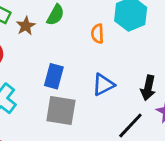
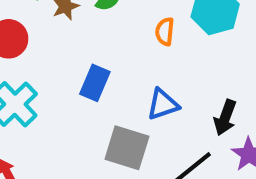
gray square: (61, 111) -> (127, 148), moved

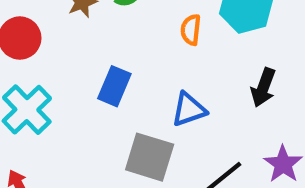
black arrow: (225, 118) -> (263, 87), moved

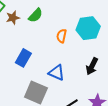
blue triangle: (189, 109) -> (56, 73), turned 36

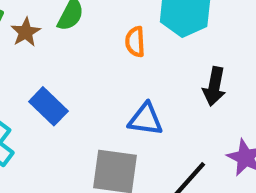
blue rectangle: (23, 58) -> (48, 106), moved, turned -60

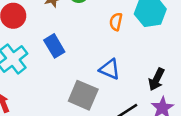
black arrow: (214, 86) -> (156, 79), moved

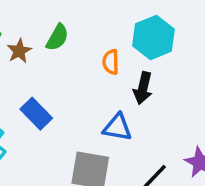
black arrow: (156, 79) -> (143, 88), moved

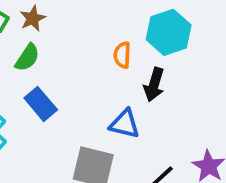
green semicircle: (57, 37) -> (27, 58), moved
brown star: (19, 51) -> (33, 18), moved

